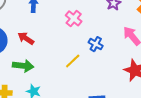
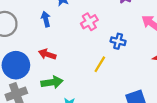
pink cross: (74, 18) -> (89, 22), turned 35

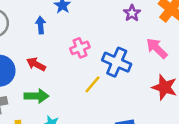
pink cross: (89, 22) -> (80, 48), moved
blue cross: (118, 41) -> (117, 62), size x1.6

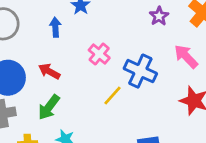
pink cross: (80, 48) -> (99, 54), turned -30
green arrow: (36, 96) -> (49, 107), turned 125

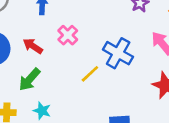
pink cross: (99, 54) -> (68, 35), moved

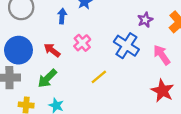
blue cross: (118, 53) -> (126, 46), moved

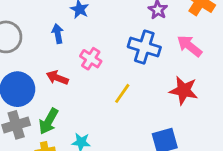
green arrow: (47, 78) -> (49, 121), moved
red star: (162, 91) -> (184, 90), moved

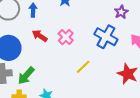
blue arrow: (58, 34) -> (33, 10), moved
red arrow: (57, 78) -> (40, 36), moved

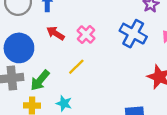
yellow line: (83, 67) -> (76, 67), moved

